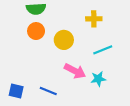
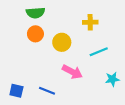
cyan star: (98, 79) -> (112, 79), moved

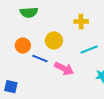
orange circle: (35, 34) -> (23, 45), moved
blue line: (47, 91) -> (40, 59), moved

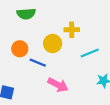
yellow cross: (81, 21) -> (72, 30), moved
pink arrow: (64, 69) -> (58, 85), moved

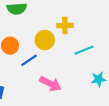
blue line: (38, 63) -> (29, 60), turned -56

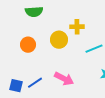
blue line: (29, 60) -> (35, 83), moved

